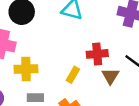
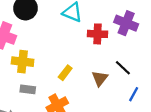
red cross: (97, 54) -> (97, 34), moved

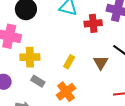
gray rectangle: (28, 89) -> (38, 81), turned 32

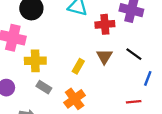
brown triangle: (101, 63) -> (104, 57), moved

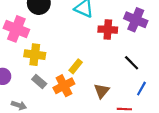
brown triangle: (104, 57) -> (102, 91), moved
orange cross: (75, 99) -> (64, 86), moved

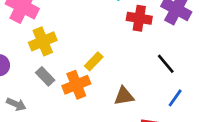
yellow cross: (35, 55) -> (43, 41), turned -36
brown triangle: (102, 91) -> (124, 96), turned 35

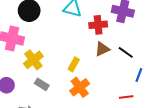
orange cross: (76, 85) -> (80, 87), moved
brown triangle: (124, 96) -> (102, 49), moved

